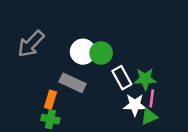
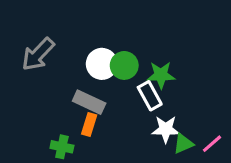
green star: (145, 79) -> (161, 75), moved
pink line: (152, 98) -> (212, 144), moved, turned 42
orange rectangle: (50, 100) -> (89, 124), moved

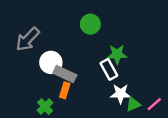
white circle: (102, 64) -> (51, 62), moved
green circle: (124, 65) -> (90, 24), moved
green cross: (62, 147) -> (45, 107), turned 35

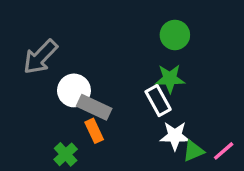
green circle: (90, 24) -> (175, 35), moved
orange rectangle: (65, 90) -> (94, 131), turned -42

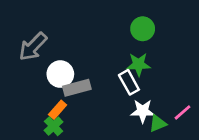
gray rectangle: (94, 107) -> (77, 88), turned -40
orange rectangle: (94, 131) -> (58, 110), moved, turned 66
pink line: (224, 151) -> (182, 112), moved

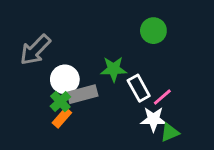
green star: (139, 64) -> (114, 69), moved
pink line: (182, 112) -> (162, 97), moved
green cross: (53, 126) -> (60, 101), moved

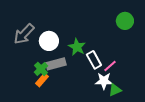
green circle: (153, 31) -> (125, 21), moved
green star: (114, 69) -> (77, 47), turned 30
white circle: (65, 79) -> (49, 41), moved

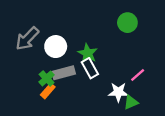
green circle: (125, 21) -> (127, 23), moved
white rectangle: (94, 60) -> (90, 68), moved
pink line: (110, 66) -> (138, 75), moved

